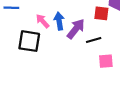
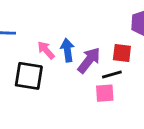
red square: (101, 13) -> (122, 53), moved
pink square: (106, 61) -> (105, 93), moved

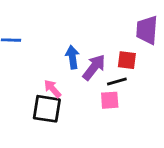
pink arrow: (46, 50) -> (52, 89), moved
black square: (29, 76) -> (47, 109), moved

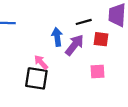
black line: (117, 82) -> (84, 22), moved
pink square: (110, 100) -> (98, 71), moved

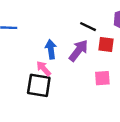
black line: (84, 22) -> (88, 27), turned 42
blue arrow: (57, 37) -> (51, 49), moved

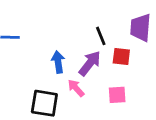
black line: (88, 27) -> (101, 36), turned 42
pink arrow: (44, 69) -> (76, 88), moved

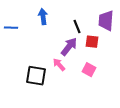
blue arrow: (58, 62) -> (43, 17), moved
pink square: (117, 95) -> (89, 70), turned 32

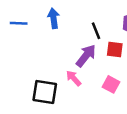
blue line: (11, 28) -> (19, 23), moved

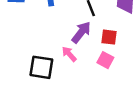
red square: (115, 49) -> (109, 37), moved

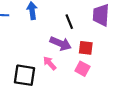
purple arrow: (81, 32) -> (61, 44), turned 75

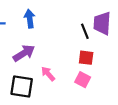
black line: (69, 22) -> (85, 31), moved
purple arrow: (61, 44) -> (24, 53), moved, turned -55

